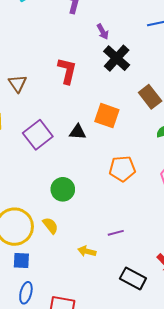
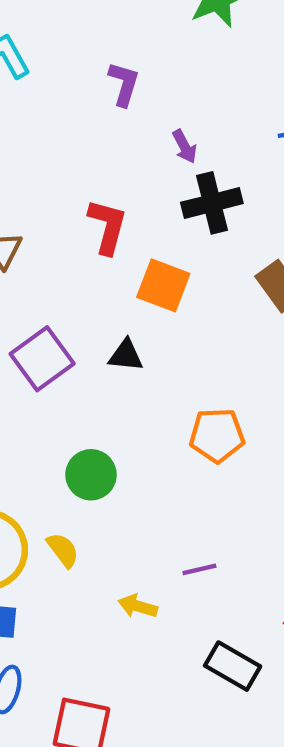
black cross: (117, 58) -> (212, 203), turned 32
orange square: (107, 116) -> (163, 285), moved

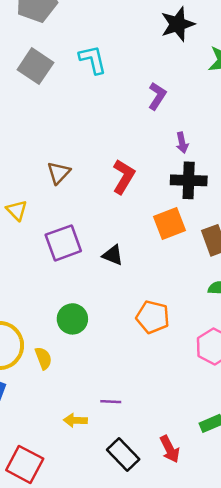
orange square: (163, 285) -> (170, 224), moved, turned 32
purple line: (199, 569) -> (111, 402), moved
yellow arrow: (138, 606) -> (75, 420), moved, turned -30

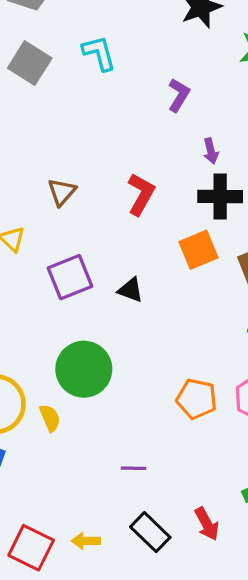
orange pentagon: (153, 317) -> (197, 399), moved
green circle: (72, 319) -> (84, 369), size x1.5
yellow arrow: (75, 420) -> (86, 541), moved

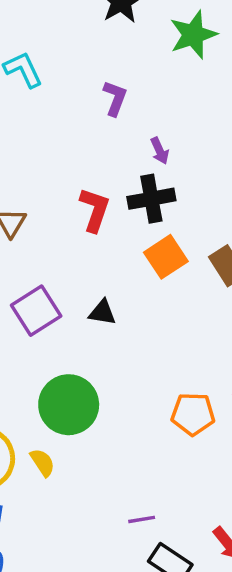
black cross: (220, 197) -> (151, 199), moved
purple line: (133, 468) -> (142, 519), moved

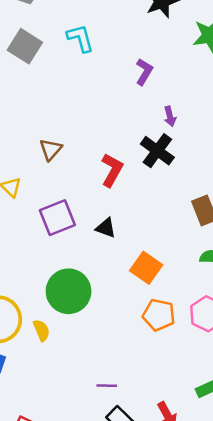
black cross: (151, 199) -> (157, 151), turned 36
red L-shape: (95, 210) -> (112, 170), moved
orange square: (166, 257) -> (146, 268), moved, turned -32

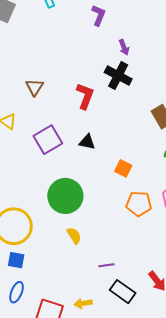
orange square: (146, 268) -> (123, 168), size x0.7
yellow semicircle: (41, 330) -> (74, 236), moved

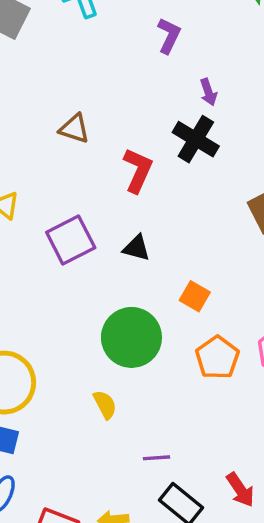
brown triangle: (35, 87) -> (74, 129), moved, turned -48
green circle: (65, 196) -> (131, 337), moved
orange pentagon: (139, 204) -> (217, 358), turned 30

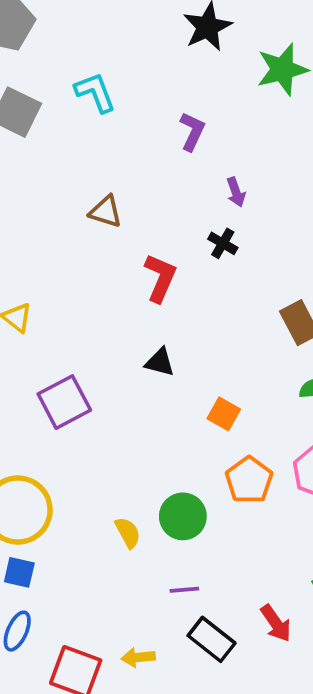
brown triangle: (74, 129) -> (106, 212), moved
black cross: (196, 139) -> (223, 243), size x0.6
purple square: (71, 240) -> (64, 402), moved
green circle: (131, 337) -> (183, 516), moved, size x0.7

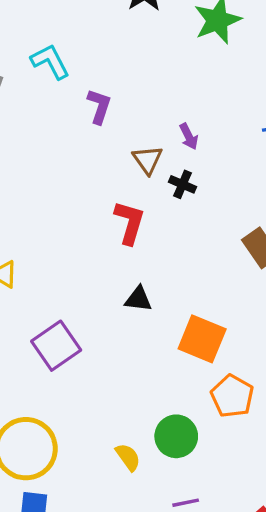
purple L-shape: (192, 131) -> (99, 106), moved
brown triangle: (106, 212) -> (148, 160), moved, turned 44
orange square: (224, 414) -> (202, 339), size x1.6

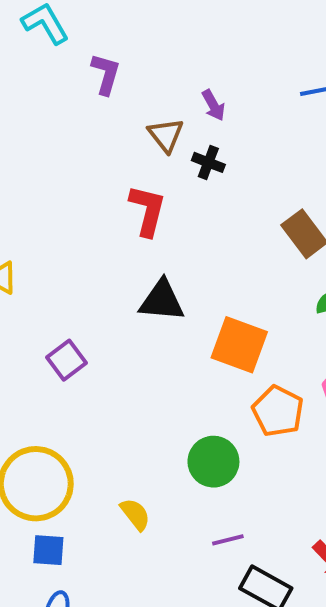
black triangle: (138, 299) -> (162, 301), size x1.4
purple square: (56, 346) -> (67, 360), size x0.7
yellow semicircle: (128, 457) -> (135, 514), moved

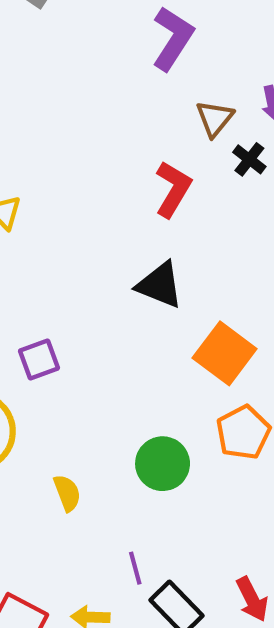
purple L-shape: (106, 74) -> (173, 38), size x1.4
purple square: (67, 360) -> (39, 359), moved
purple line: (228, 540) -> (135, 568), moved, turned 72

